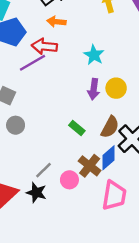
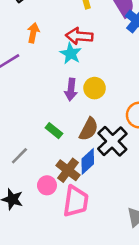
orange arrow: (56, 22) -> (33, 33), moved, turned 96
red arrow: (44, 46) -> (79, 36), moved
gray line: (44, 170) -> (19, 156), moved
pink trapezoid: (114, 195) -> (76, 201), moved

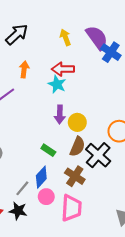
yellow circle: (95, 88) -> (77, 122), moved
gray line: (19, 156) -> (22, 188), moved
blue diamond: (88, 161) -> (41, 177), moved
brown cross: (68, 170) -> (75, 176), moved

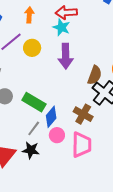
purple arrow: (60, 115) -> (66, 56), size x1.4
yellow circle: (77, 122) -> (32, 48), moved
brown semicircle: (77, 147) -> (95, 75), moved
green rectangle: (48, 150) -> (34, 102), moved, size x1.6

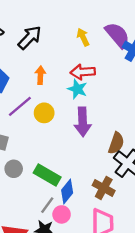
pink circle: (57, 135) -> (62, 214), moved

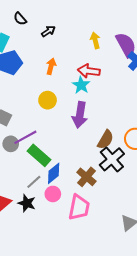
black arrow: (30, 38) -> (48, 31), size x0.6
purple line: (20, 106) -> (25, 137), moved
pink circle: (62, 214) -> (53, 194), moved

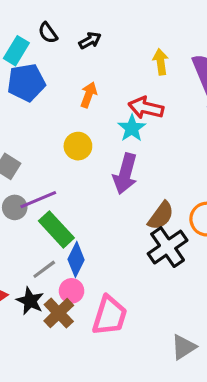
black semicircle: (20, 19) -> (48, 33), moved
blue diamond: (54, 173) -> (76, 260), turned -30
brown cross: (86, 177) -> (59, 313), moved

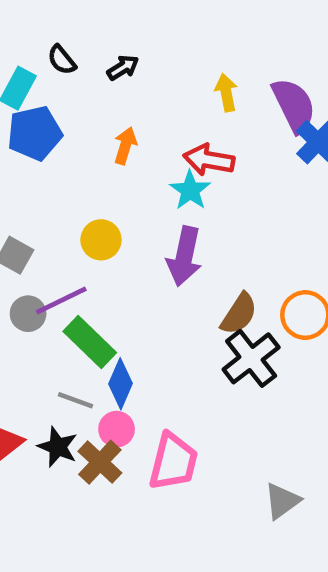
yellow circle: (78, 146) -> (101, 240), moved
gray line: (44, 269) -> (75, 400), turned 60

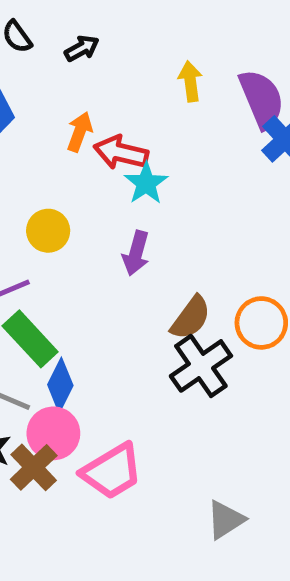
red arrow: (209, 160) -> (121, 153), moved
purple arrow: (184, 256) -> (136, 253), size x0.7
pink circle: (117, 429) -> (53, 433), size x1.4
pink trapezoid: (173, 462) -> (112, 471), turned 42

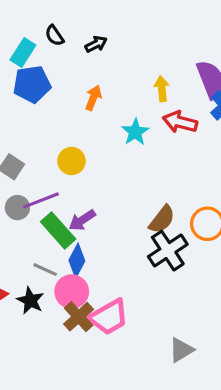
yellow arrow: (190, 81) -> (162, 89), moved
red arrow: (121, 153) -> (180, 122), moved
purple arrow: (136, 253) -> (82, 220), moved, turned 40
brown cross: (34, 467) -> (79, 317), moved

